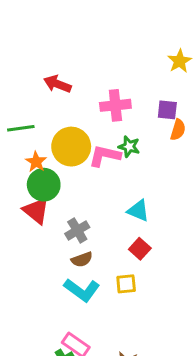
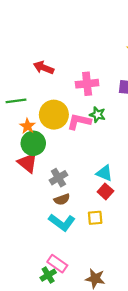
cyan triangle: (138, 211) -> (104, 173), moved

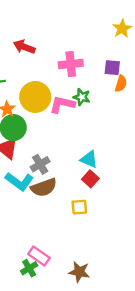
brown semicircle: (62, 199) -> (44, 188), size x1.5
cyan L-shape: (62, 222) -> (19, 181), moved

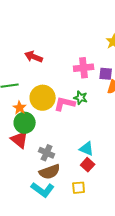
pink cross: (71, 64) -> (84, 68), moved
gray cross: (40, 164) -> (47, 153), turned -35
cyan L-shape: (19, 181) -> (43, 190), moved

